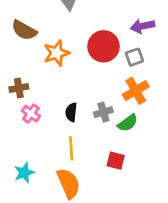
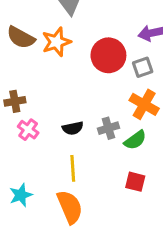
orange star: (56, 53) -> (56, 42), moved
orange cross: (136, 91) -> (144, 104), turned -30
black semicircle: (71, 112) -> (73, 128), turned -108
red square: (116, 161) -> (135, 182), moved

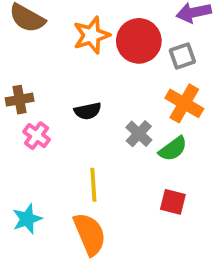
orange star: (56, 42) -> (91, 35), moved
black semicircle: (73, 128) -> (88, 111), moved
gray cross: (108, 128) -> (139, 134), turned -30

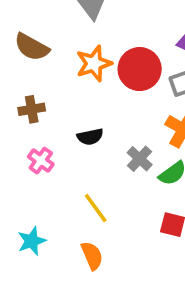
brown cross: (20, 100) -> (32, 109), moved
yellow line: (93, 185) -> (96, 208), turned -32
orange semicircle: (90, 234) -> (92, 256), size x0.7

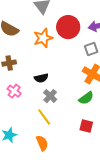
red circle: (140, 69) -> (68, 27), moved
gray cross: (140, 159) -> (50, 96), moved

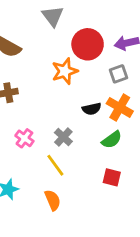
orange star: (43, 38) -> (65, 71), moved
black semicircle: (41, 78) -> (92, 109), moved
pink cross: (14, 91) -> (24, 138), moved

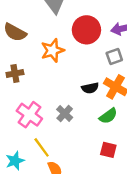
orange star: (65, 71) -> (53, 50), moved
pink cross: (24, 138) -> (29, 115), size x1.5
yellow line: (55, 165) -> (42, 147), moved

